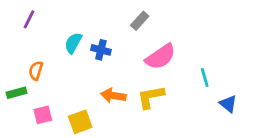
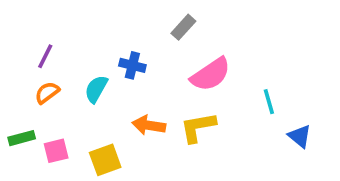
purple line: (29, 19) -> (45, 56), moved
cyan semicircle: (73, 43) -> (96, 89), moved
orange semicircle: (36, 71) -> (47, 93), turned 36
green rectangle: (16, 93) -> (22, 138), moved

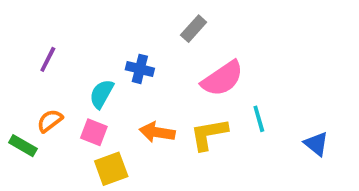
orange semicircle: (47, 93) -> (50, 121), moved
cyan line: (269, 102) -> (259, 119), moved
green rectangle: (22, 138) -> (23, 146), turned 45
pink square: (56, 151) -> (94, 132), moved, turned 35

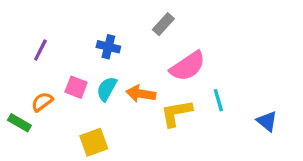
blue cross: (140, 69) -> (108, 47), moved
cyan semicircle: (102, 94) -> (107, 89), moved
pink square: (94, 132) -> (76, 87), moved
orange arrow: (157, 132) -> (141, 94), moved

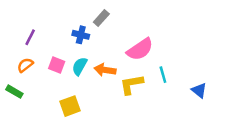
gray rectangle: (163, 24) -> (101, 18), moved
orange semicircle: (42, 102) -> (25, 65), moved

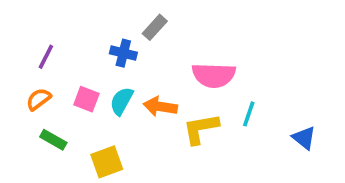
pink semicircle: (140, 49) -> (214, 75), turned 36
cyan line: (163, 75) -> (249, 114), turned 35
green rectangle: (14, 92) -> (53, 140), moved

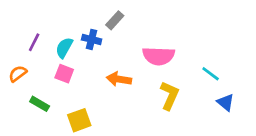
orange semicircle: (39, 99) -> (18, 74), moved
cyan semicircle: (122, 101) -> (64, 48), moved
cyan line: (249, 114) -> (211, 74), moved, turned -72
yellow L-shape: (201, 129) -> (170, 96), moved, turned 124

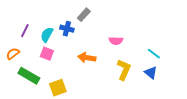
pink semicircle: (159, 56) -> (116, 41), size x0.6
blue triangle: (226, 102) -> (151, 73), moved
green rectangle: (40, 104) -> (29, 76), size x1.5

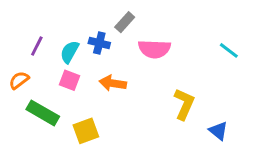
pink semicircle: (116, 41) -> (154, 49), moved, size x1.5
cyan line: (154, 54) -> (229, 50), moved
orange arrow: (87, 58) -> (113, 83), moved
blue triangle: (151, 73) -> (218, 131), moved

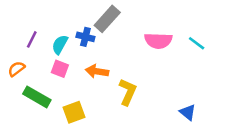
gray rectangle: (125, 22) -> (107, 19), size x1.5
pink semicircle: (154, 49) -> (158, 41), moved
yellow L-shape: (184, 104) -> (128, 92), moved

